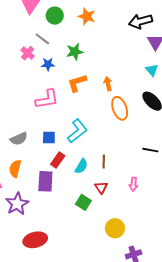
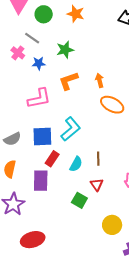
orange ellipse: (120, 108) -> (112, 105), turned -40
blue square: (49, 137) -> (42, 137), size x1.5

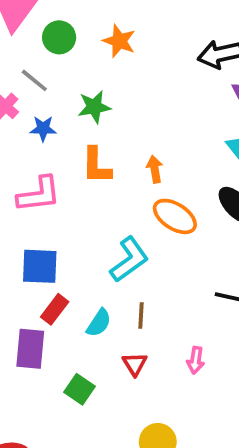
orange L-shape: (68, 81) -> (96, 166), turned -75
cyan L-shape: (71, 129) -> (129, 260), moved
green square: (79, 200) -> (79, 389), moved

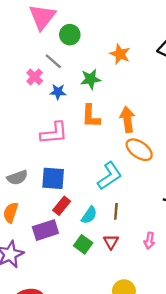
orange star: (119, 41) -> (120, 54), moved
orange arrow: (155, 169) -> (127, 120), size x1.5
purple rectangle: (30, 349) -> (45, 230), turned 65
green square: (79, 389) -> (83, 244), moved

